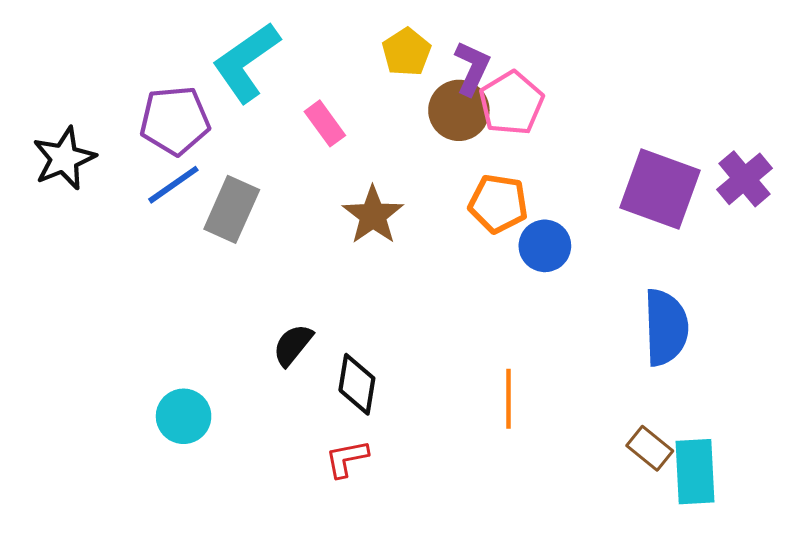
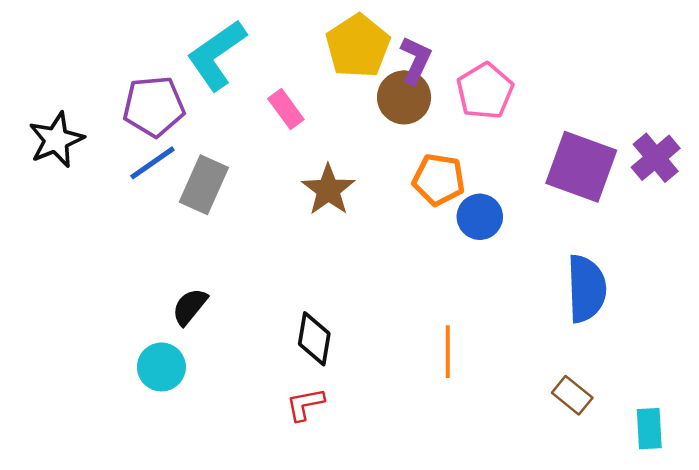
yellow pentagon: (406, 52) -> (358, 46), size x1.5
pink pentagon: (511, 103) -> (485, 91), moved
black semicircle: (293, 345) -> (190, 307), moved
cyan rectangle: (695, 472) -> (649, 429), moved, size x0.7

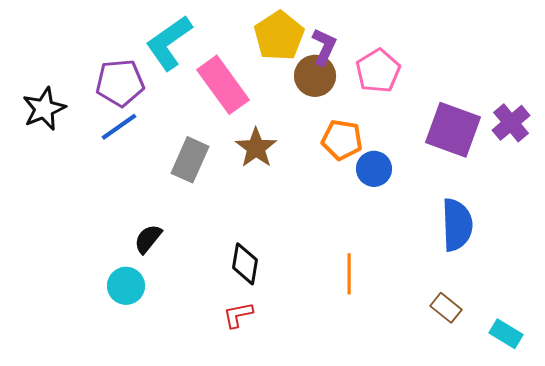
pink rectangle: (286, 109) -> (223, 85), size x1.8
gray rectangle: (204, 185) -> (190, 160), moved
cyan rectangle: (649, 429) -> (506, 334), turned -56

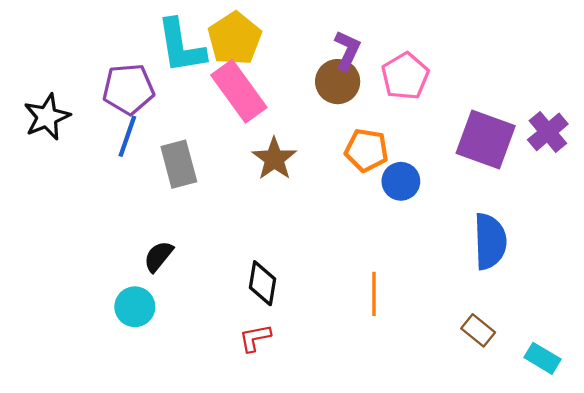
yellow pentagon: (279, 36) -> (235, 39), moved
cyan L-shape: (169, 43) -> (181, 46), turned -64
blue line: (119, 127) -> (127, 136), turned -36
gray rectangle: (190, 160) -> (179, 164), moved, turned -39

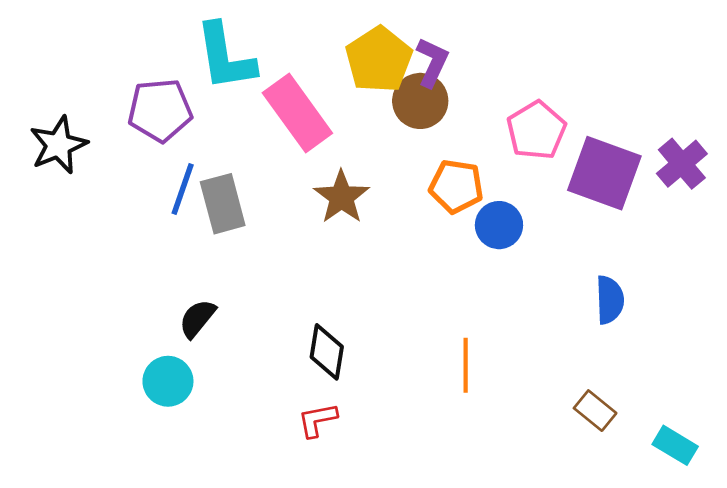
yellow pentagon: (235, 39) -> (379, 60), moved
pink pentagon: (405, 76) -> (536, 130), moved
blue line: (127, 136) -> (183, 189), moved
blue semicircle: (490, 241) -> (610, 300), size x0.7

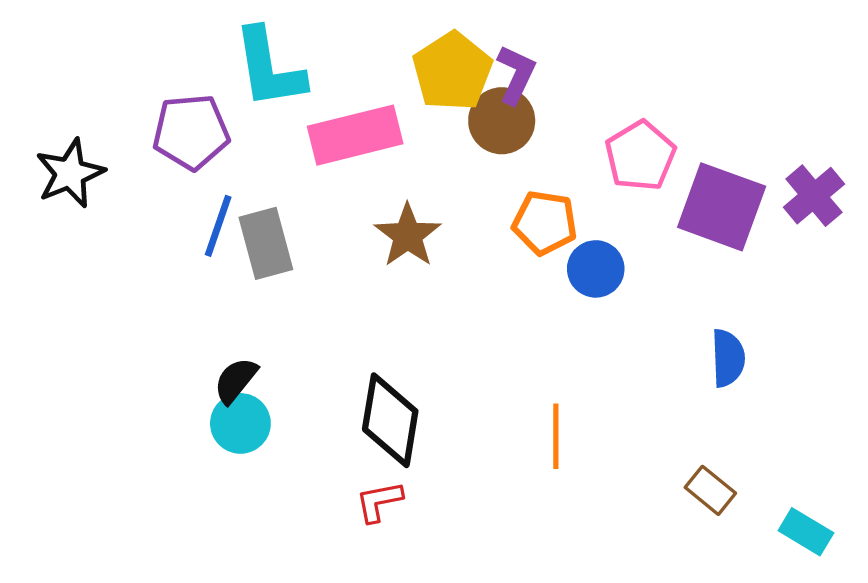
pink rectangle: (297, 113) -> (355, 135), turned -68
black diamond: (327, 352) -> (390, 420), size x1.4
cyan circle: (168, 381) -> (240, 423), moved

